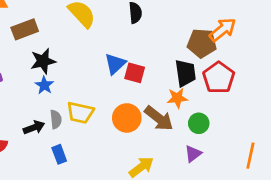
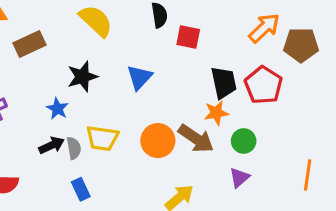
brown pentagon: (202, 43) -> (301, 45), moved
black star: (43, 61) -> (82, 77), moved
red square: (135, 73) -> (188, 37), moved
black arrow: (34, 127) -> (52, 145), moved

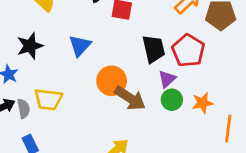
orange star: (216, 113) -> (202, 103), moved
orange circle: (158, 141) -> (112, 81), moved
purple triangle: (239, 178) -> (167, 79), moved

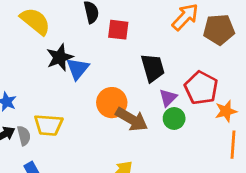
black star: (30, 46) -> (60, 57), moved
red pentagon: (188, 51) -> (201, 88), moved
orange star: (202, 103) -> (226, 111), moved

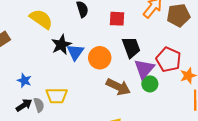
red square: (118, 30) -> (117, 19), moved
purple triangle: (168, 98) -> (144, 69), size x1.5
orange circle: (112, 103) -> (100, 58), moved

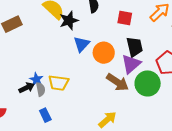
black star: (61, 45) -> (69, 21), moved
purple triangle: (144, 69) -> (131, 64), moved
blue star: (24, 81) -> (36, 79), moved
green circle: (150, 84) -> (148, 83), size x1.6

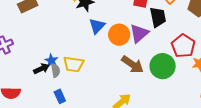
black trapezoid: (135, 47) -> (158, 17), moved
purple triangle: (131, 64) -> (139, 33), moved

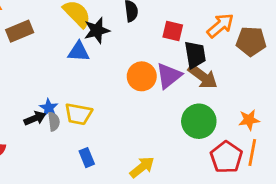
blue triangle: (97, 26) -> (79, 52), moved, turned 48
red pentagon: (183, 46) -> (226, 157), moved
brown arrow: (132, 64) -> (203, 77), moved
blue rectangle: (60, 96) -> (87, 158), moved

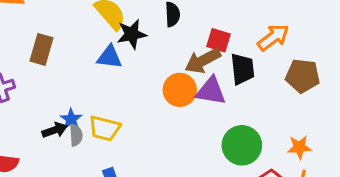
brown rectangle: (20, 31) -> (41, 49), moved, turned -55
brown pentagon: (251, 41) -> (303, 76), moved
purple triangle: (169, 76) -> (211, 91), turned 44
brown arrow: (203, 77) -> (203, 61), moved, turned 112

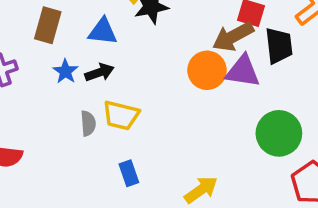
blue triangle: (109, 57) -> (103, 31), moved
blue star: (71, 119) -> (65, 71), moved
black arrow: (55, 130) -> (99, 72), moved

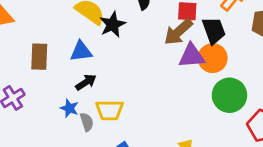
orange circle: (207, 70) -> (213, 58), moved
blue star: (65, 71) -> (69, 108), moved

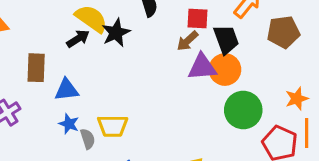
brown arrow: (178, 32) -> (188, 41), size x0.7
blue triangle: (81, 51) -> (67, 90), moved
black arrow: (86, 82) -> (78, 39), moved

